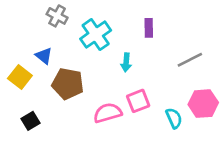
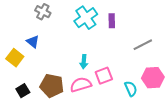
cyan cross: (96, 35) -> (86, 18), moved
cyan arrow: (126, 62) -> (84, 62), moved
brown pentagon: (68, 84) -> (52, 86), moved

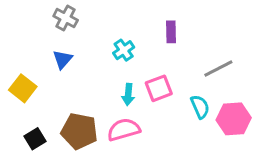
cyan cross: (86, 18) -> (124, 50), moved, size x0.6
blue triangle: (33, 42) -> (63, 59), moved, turned 32
pink square: (104, 76) -> (159, 88), moved
cyan semicircle: (131, 89) -> (200, 107), moved

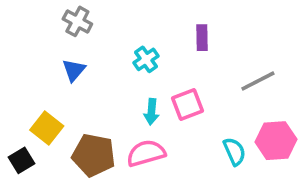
yellow square: (23, 88) -> (47, 128), moved
cyan semicircle: (200, 107) -> (234, 151), moved
black square: (35, 139) -> (22, 160), moved

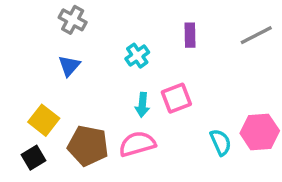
gray line: (258, 81) -> (256, 35), moved
black square: (22, 160) -> (34, 158), moved

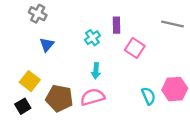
gray cross: (73, 20) -> (38, 14), moved
purple rectangle: (190, 35) -> (116, 25), moved
gray line: (256, 35) -> (172, 24), turned 40
pink square: (176, 98) -> (135, 48), moved, turned -36

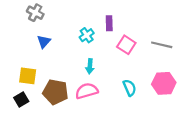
gray line: (172, 24) -> (162, 45), moved
yellow square: (30, 81) -> (28, 76), turned -30
cyan semicircle: (148, 96) -> (130, 88), moved

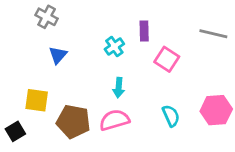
gray line: (162, 45) -> (213, 34), moved
black square: (21, 99) -> (15, 131), moved

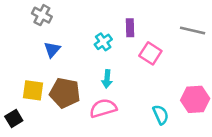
cyan semicircle: (171, 116) -> (161, 115), moved
brown pentagon: (73, 121) -> (65, 93), moved

